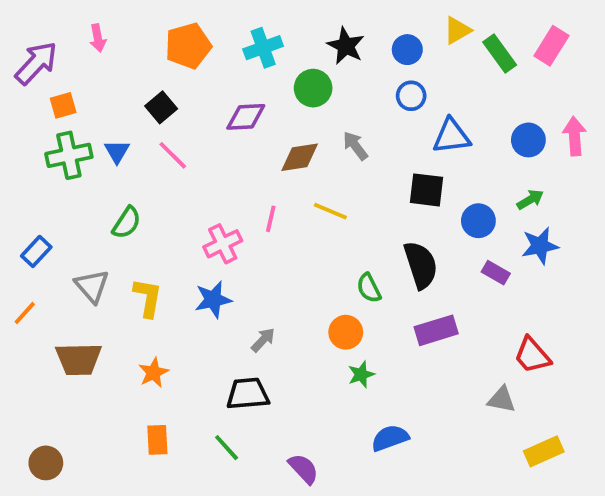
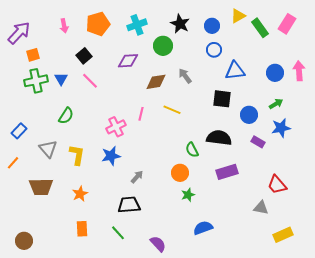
pink arrow: (98, 38) -> (64, 26), moved
black semicircle: (421, 265) -> (219, 138), turned -65

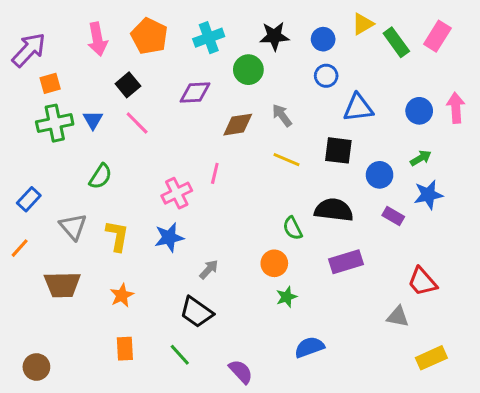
orange pentagon: (98, 24) -> (149, 36), turned -30
black star: (180, 24) -> (274, 36), turned -30
pink arrow: (64, 26) -> (97, 39), size x1.5
yellow line: (172, 110) -> (287, 160), moved
black trapezoid: (129, 205) -> (197, 312), turned -140

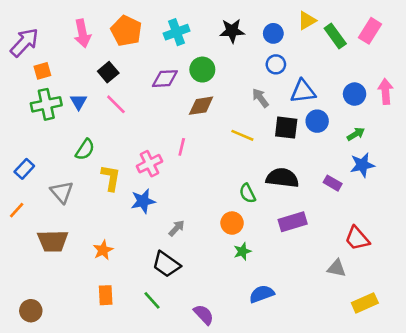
green circle: (248, 70) -> (202, 70), moved
gray arrow: (282, 115) -> (260, 98), moved
blue circle: (380, 175) -> (317, 121), moved
yellow L-shape: (117, 236) -> (111, 178), moved

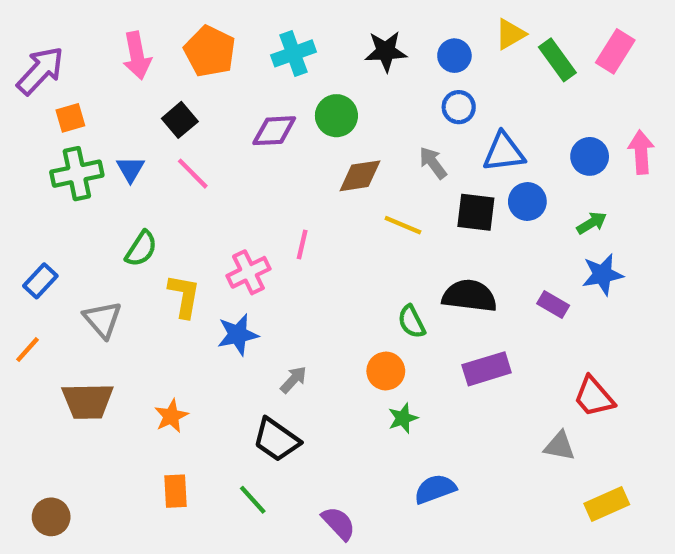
brown diamond: (201, 106) -> (360, 176), moved

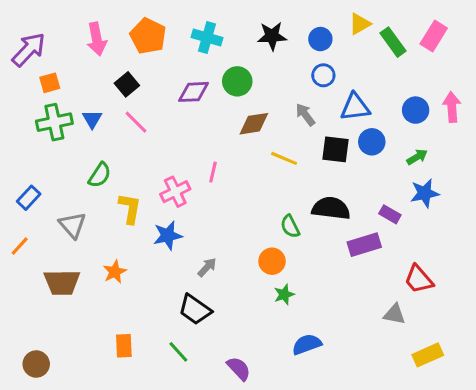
cyan cross: (294, 53) -> (207, 38), turned 36
purple rectangle: (487, 369) -> (364, 245), moved
orange star: (171, 416) -> (115, 272), moved

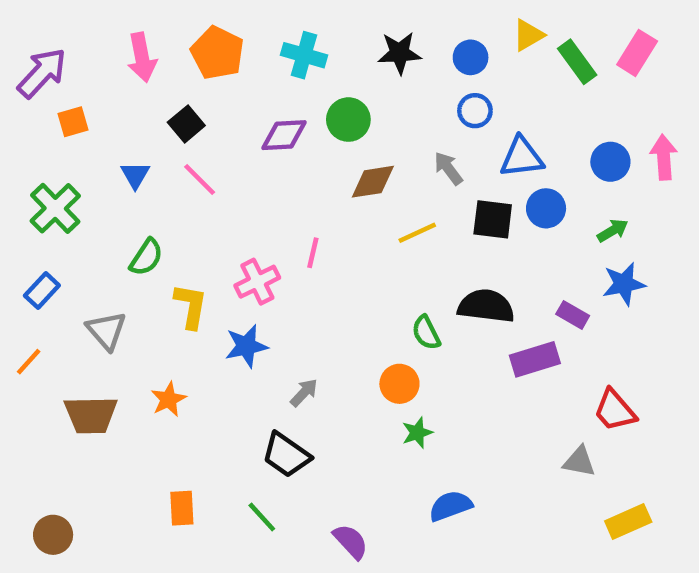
green cross: (54, 122) -> (55, 208), moved, turned -32
yellow line: (284, 158) -> (417, 233), turned -48

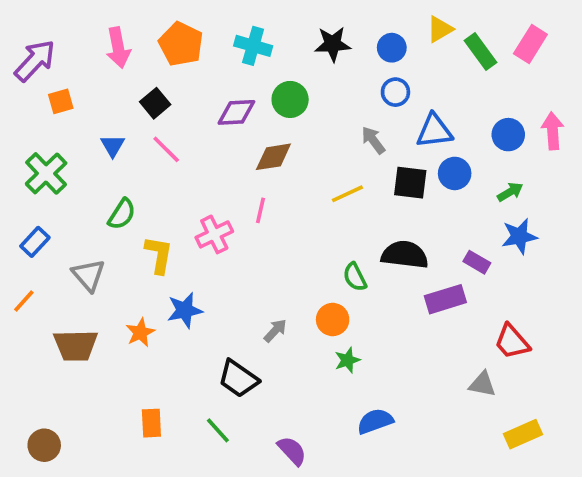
brown diamond: (373, 182) -> (273, 157), moved
blue star: (246, 346) -> (185, 310), moved
gray arrow: (304, 393) -> (275, 331), moved

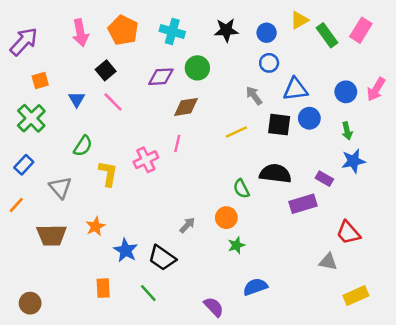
orange square: (61, 101) -> (40, 81), moved
pink arrow: (553, 131) -> (376, 89), turned -145
green arrow: (510, 192) -> (347, 131), turned 108
blue star: (185, 310) -> (126, 250), moved, turned -30
purple semicircle: (292, 451) -> (214, 307), moved

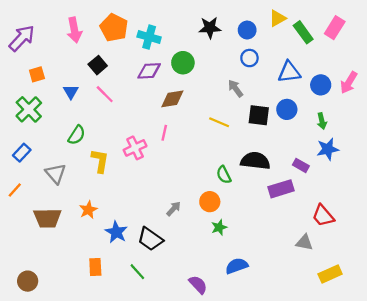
cyan cross: (172, 31) -> (149, 37), moved
blue triangle: (295, 89) -> (289, 72), moved
yellow line: (236, 132) -> (219, 122), turned 48

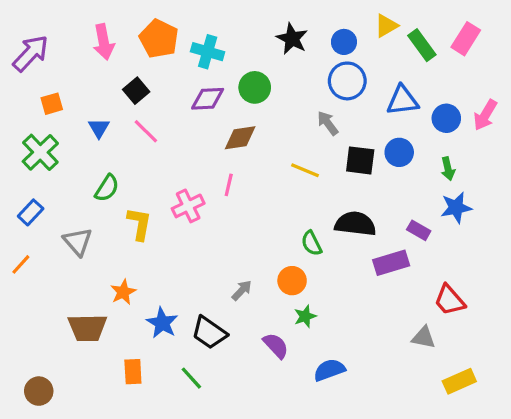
black star: (210, 28) -> (292, 39), turned 30
blue circle: (249, 58) -> (347, 81), size x1.5
brown trapezoid: (47, 218) -> (87, 328), moved
purple semicircle: (198, 285) -> (276, 346), moved

